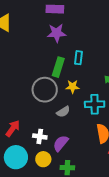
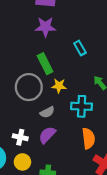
cyan rectangle: (78, 58) -> (80, 48), moved, turned -40
green rectangle: (58, 67) -> (45, 64), turned -48
purple semicircle: (61, 143) -> (47, 135), moved

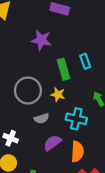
purple star: (46, 27) -> (41, 40), moved
green rectangle: (45, 64) -> (63, 69), moved
purple semicircle: (47, 135) -> (52, 143), moved

